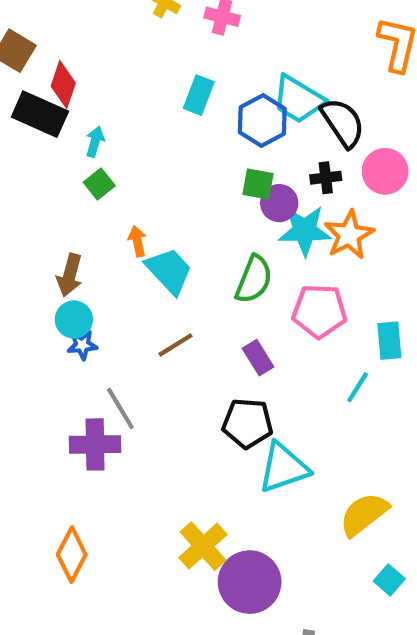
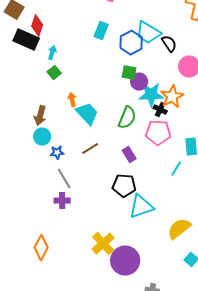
black semicircle: (343, 123) -> (169, 44), size x0.7
black cross: (326, 178) -> (160, 110), moved, turned 32
blue star: (82, 345) -> (57, 153), moved
purple cross: (95, 444) -> (62, 201), moved, size x0.7

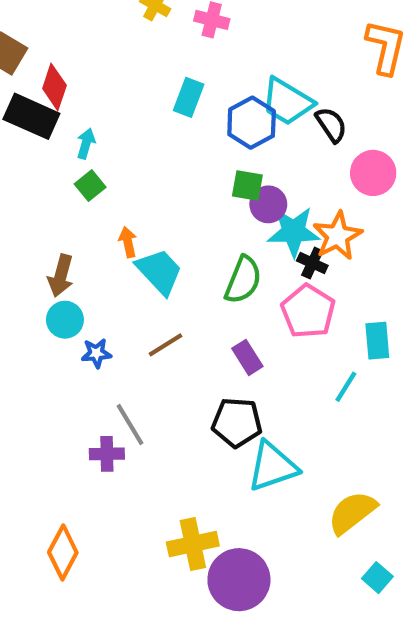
pink pentagon: (158, 133) -> (308, 311), turned 30
gray line: (64, 179) -> (130, 425), moved
yellow cross: (103, 244) -> (193, 544), turned 30

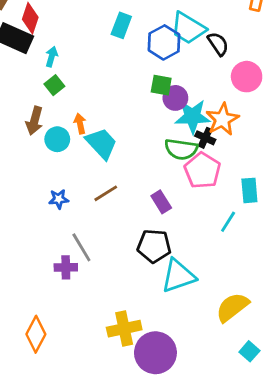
brown arrow: (61, 276) -> (34, 121), moved
green semicircle: (243, 280) -> (181, 149), moved, turned 76
cyan circle: (65, 320) -> (57, 139), moved

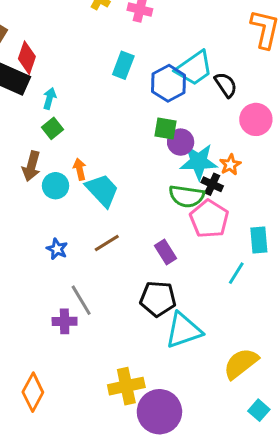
cyan trapezoid: (188, 28) -> (194, 68), turned -66
orange star: (222, 119) -> (230, 165), size x0.6
blue star: (59, 199) -> (57, 249), turned 30

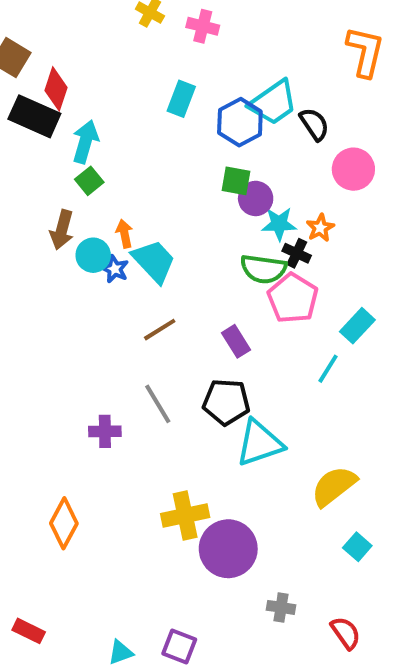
cyan arrow: (49, 98) -> (85, 142), size x1.5
cyan star: (199, 162) -> (279, 224), size x0.7
cyan rectangle: (259, 240) -> (357, 326), turned 48
blue star: (57, 249) -> (115, 269), moved
gray line: (81, 300) -> (158, 404), moved

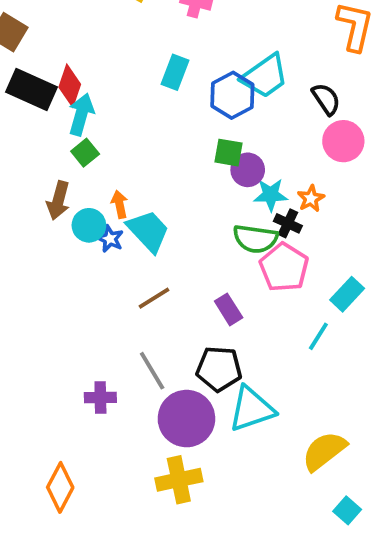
red diamond: (56, 89) -> (70, 86), moved
black semicircle: (314, 124) -> (326, 99), moved
purple circle: (228, 549) -> (186, 419), moved

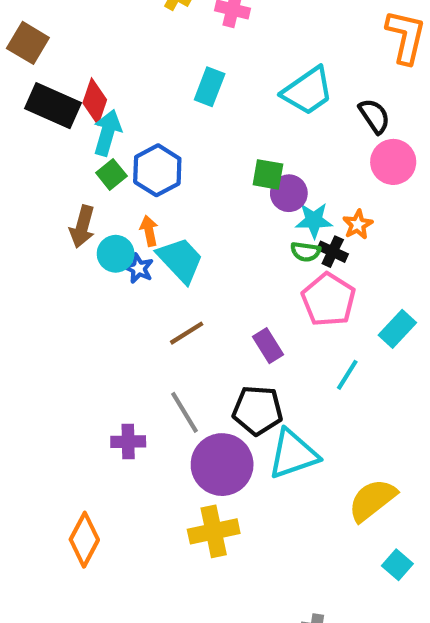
blue hexagon: (232, 95) -> (157, 170), moved
green semicircle: (255, 239) -> (306, 252), moved, size x0.6
cyan line: (318, 336) -> (347, 375), moved

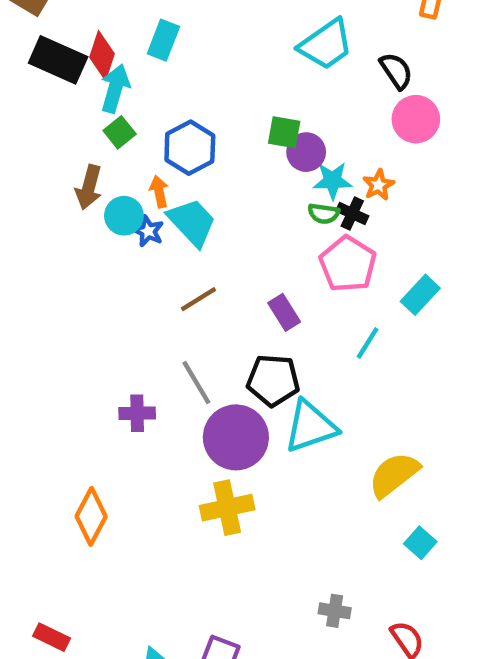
cyan rectangle: (210, 87) -> (163, 40), moved
blue hexagon: (157, 170) -> (190, 148), moved

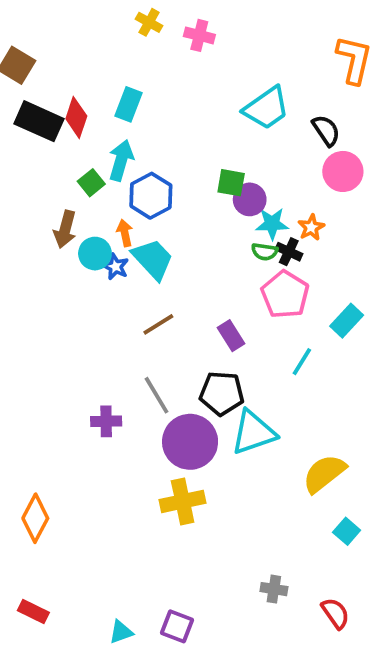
cyan arrow: (115, 88) -> (121, 160), moved
orange diamond: (91, 516) -> (35, 518), moved

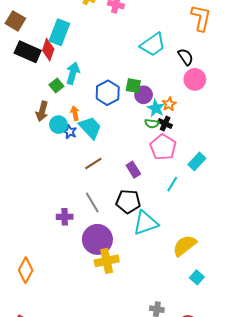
cyan rectangle: (129, 104) -> (59, 32), moved, size x1.4
blue hexagon: (151, 196) -> (108, 93), moved
cyan star: (272, 224) -> (156, 108), turned 30
orange star: (311, 227) -> (169, 104), moved
purple circle: (190, 442) -> (97, 239), moved

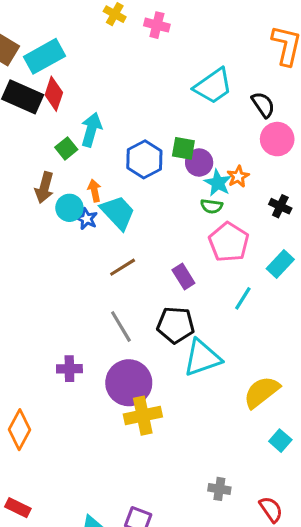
cyan rectangle: (59, 32) -> (44, 56), moved, turned 40
black cross: (165, 124) -> (280, 206), moved
purple cross: (65, 217) -> (69, 369), moved

